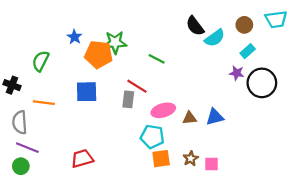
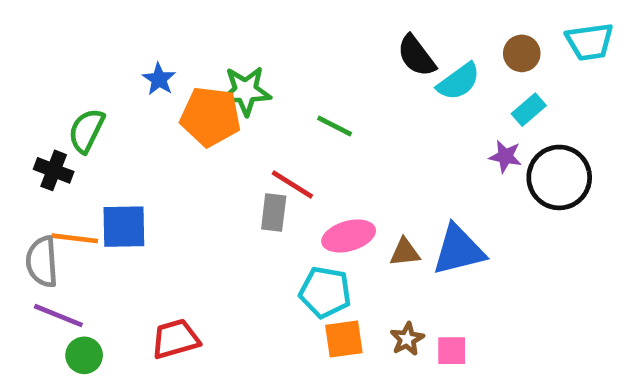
black cross: (12, 85) -> (54, 170), moved
blue square: (87, 92) -> (124, 227), moved
orange line: (44, 103) -> (75, 238), moved
blue triangle: (215, 117) -> (459, 250), size x1.4
green circle: (21, 166) -> (84, 355), moved

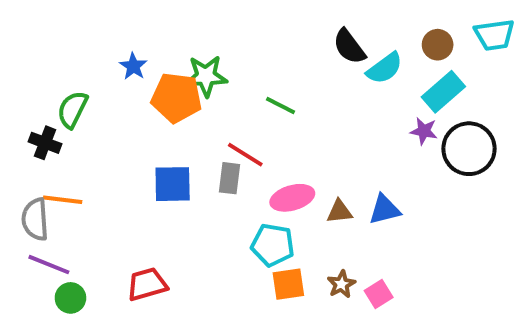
cyan rectangle: (529, 110) -> (443, 92), size x1.5
blue square: (124, 227) -> (173, 184), moved
blue triangle: (459, 250) -> (385, 210), size x0.7
pink square: (452, 351) -> (379, 294), turned -32

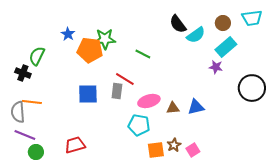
black circle: (469, 149) -> (252, 88), moved
orange square: (288, 284) -> (156, 150), moved

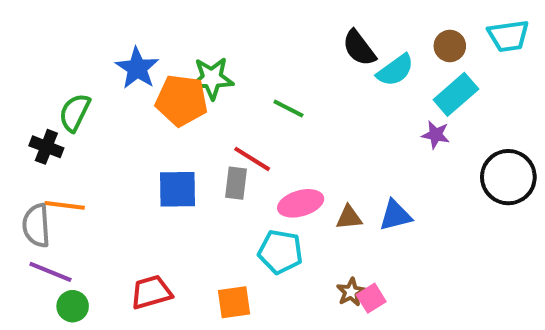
blue star: (68, 34) -> (137, 68), size x1.5
orange square: (156, 150) -> (234, 302), moved
pink square: (193, 150) -> (371, 298), moved

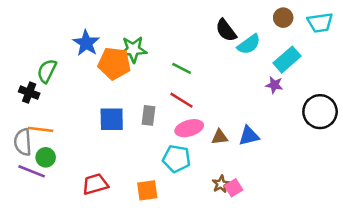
brown circle: (450, 46) -> (283, 18), moved
red line: (252, 159) -> (182, 100), moved
green circle: (73, 306) -> (46, 157), moved

